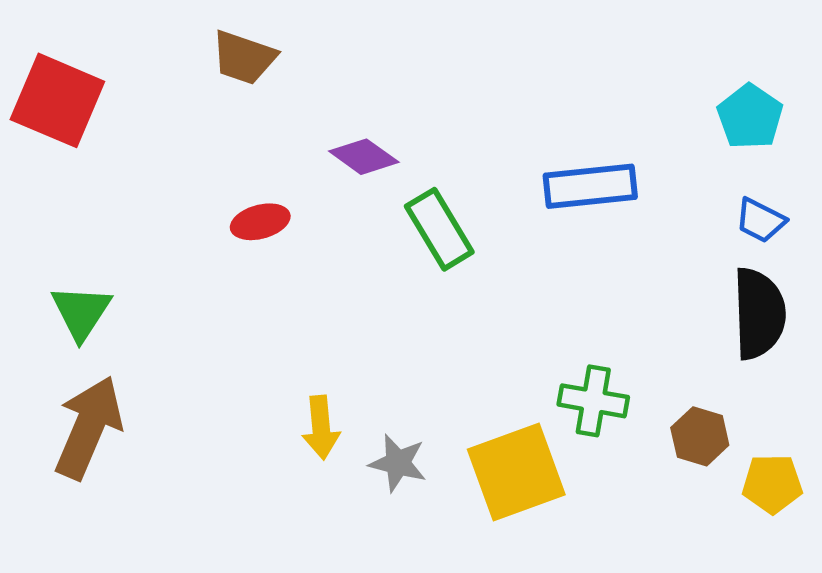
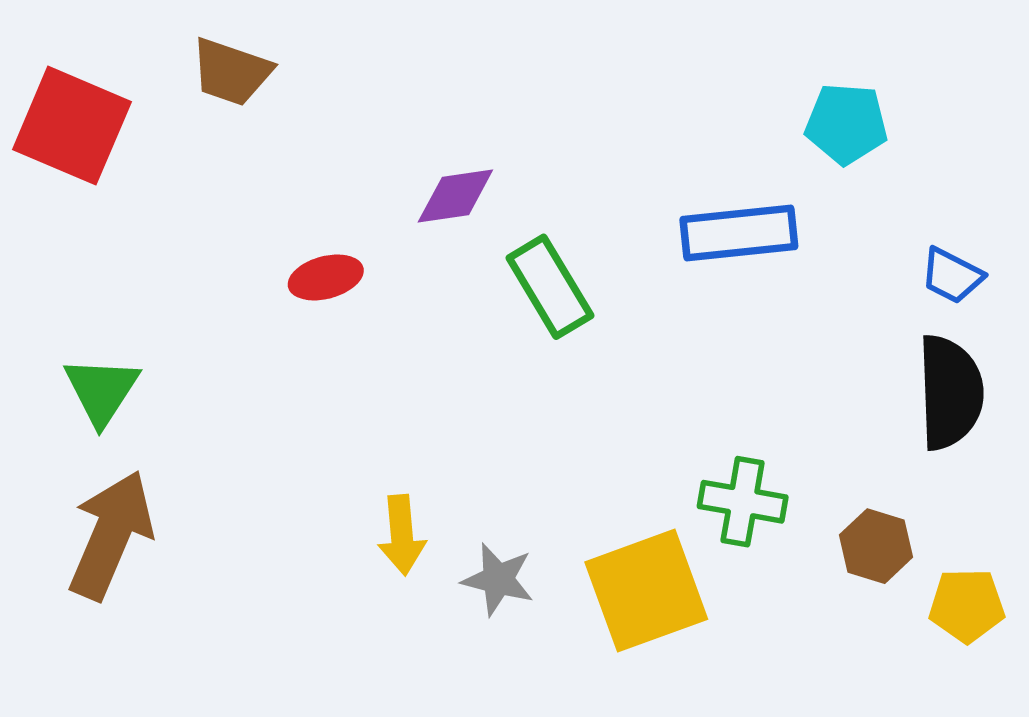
brown trapezoid: (244, 57) -> (231, 72), moved
cyan pentagon: (750, 117) -> (846, 124), moved, turned -30
purple diamond: (364, 157) -> (455, 196), turned -44

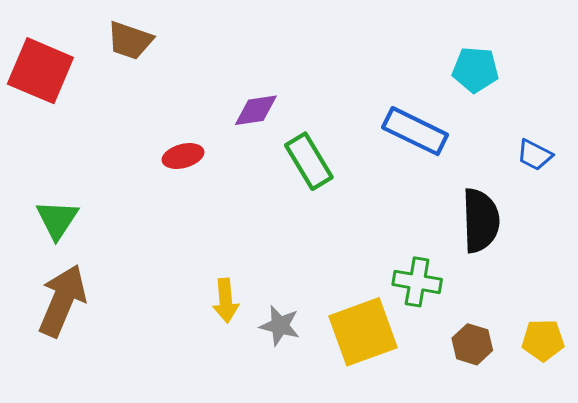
blue rectangle: (739, 233) -> (415, 131), turned 32
black semicircle: (950, 392) -> (481, 221), moved
brown hexagon: (876, 546) -> (472, 344), moved

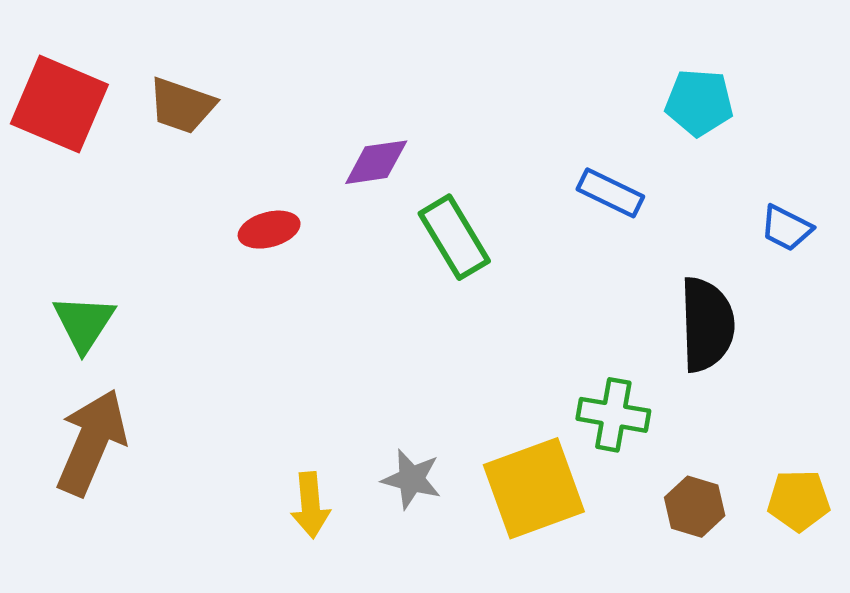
brown trapezoid: (130, 41) -> (182, 106), moved
blue rectangle: (415, 131) -> (610, 193), size x0.7
yellow arrow: (226, 301) -> (310, 505), moved

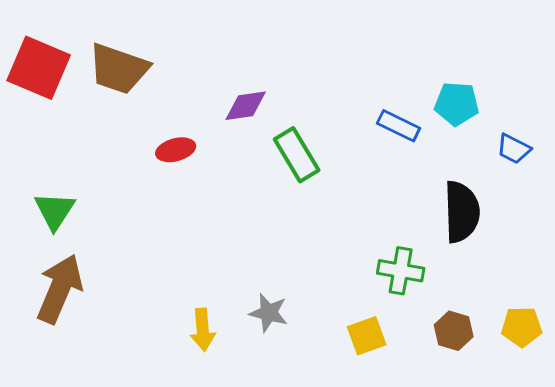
cyan pentagon: (699, 103) -> (457, 104), moved
brown trapezoid: (182, 106) -> (119, 69), size x1.4
yellow square: (534, 488) -> (367, 336), moved, size x0.6

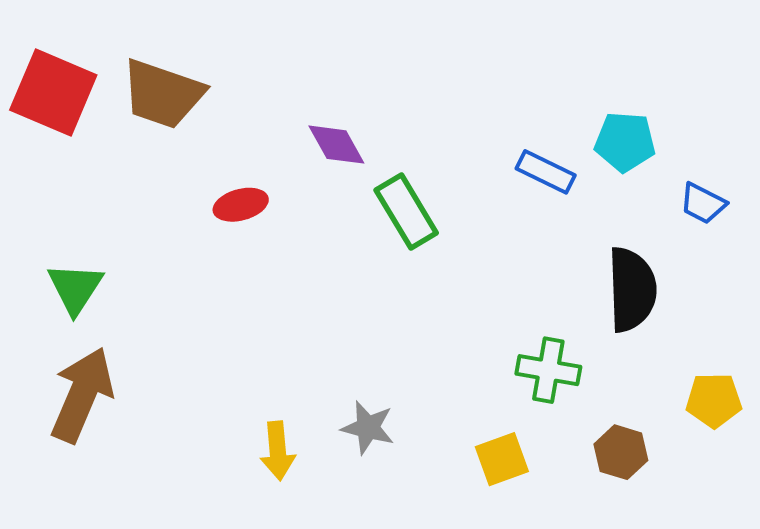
purple diamond: (246, 106) -> (336, 145), turned 69
yellow pentagon: (522, 327) -> (714, 400), moved

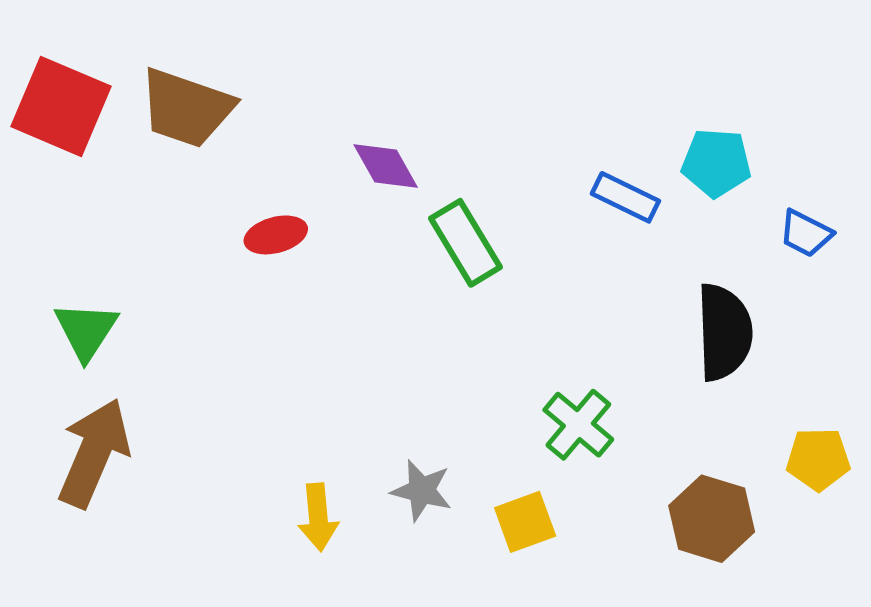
green cross: (548, 370) -> (578, 425), moved, turned 30
brown hexagon: (621, 452) -> (712, 519), size x1.4
yellow square: (502, 459) -> (525, 522), moved

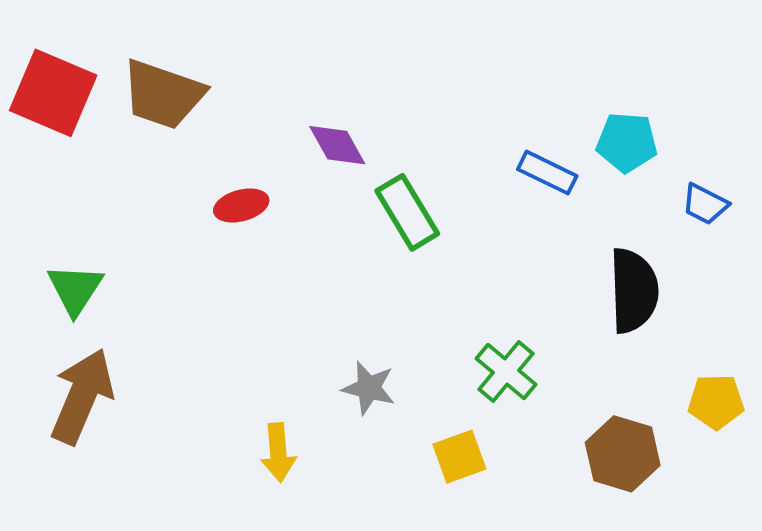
gray star: (422, 490) -> (369, 388), moved

